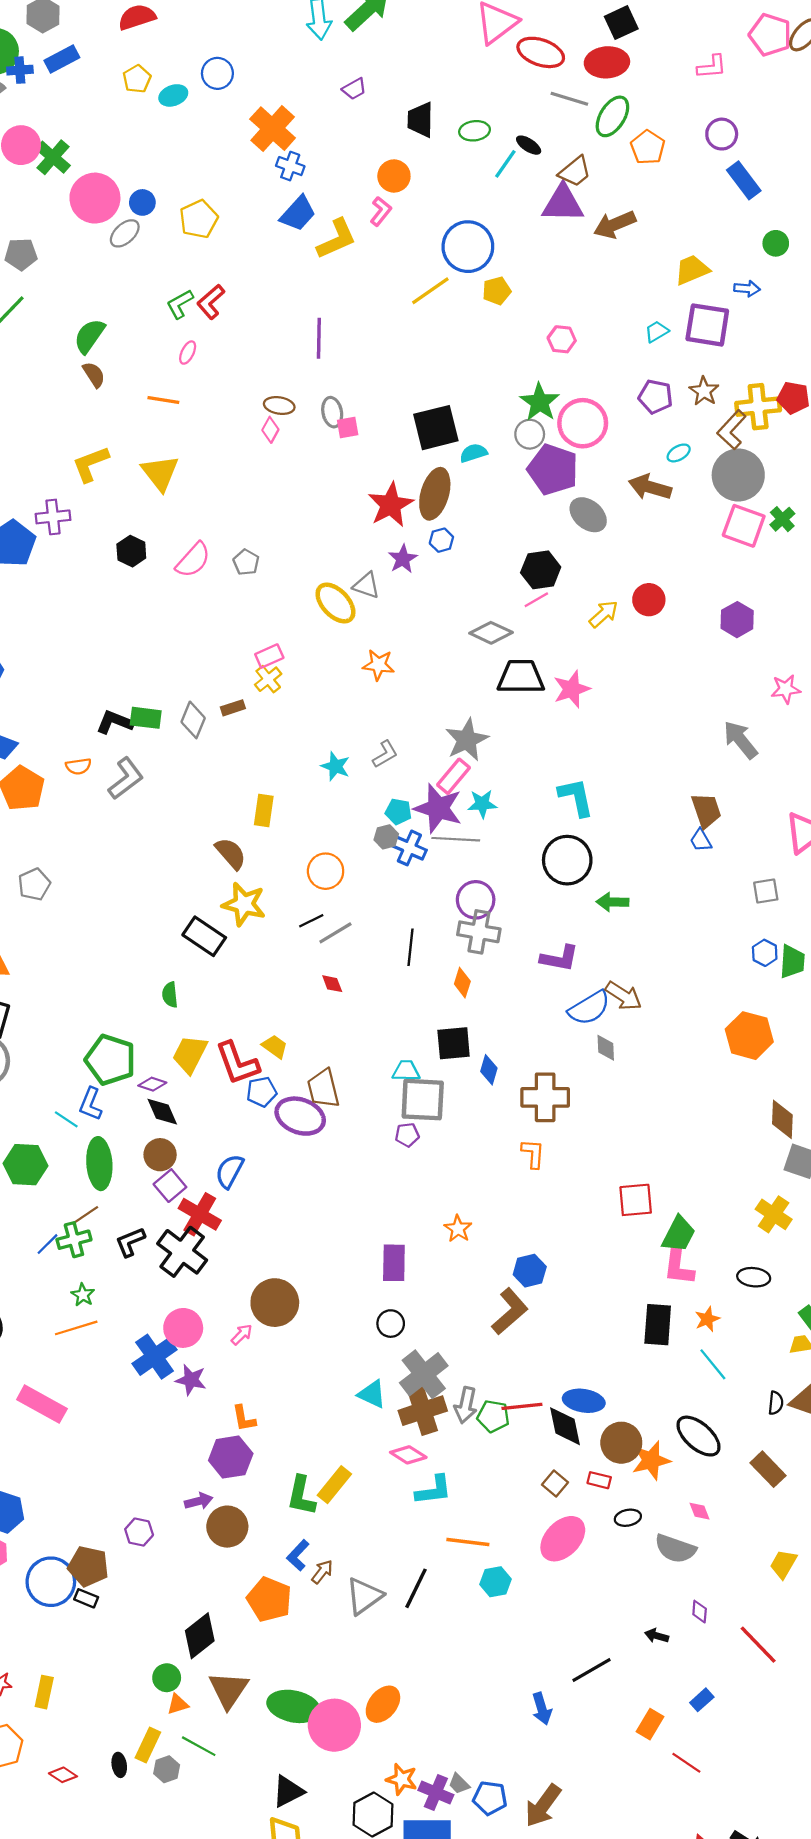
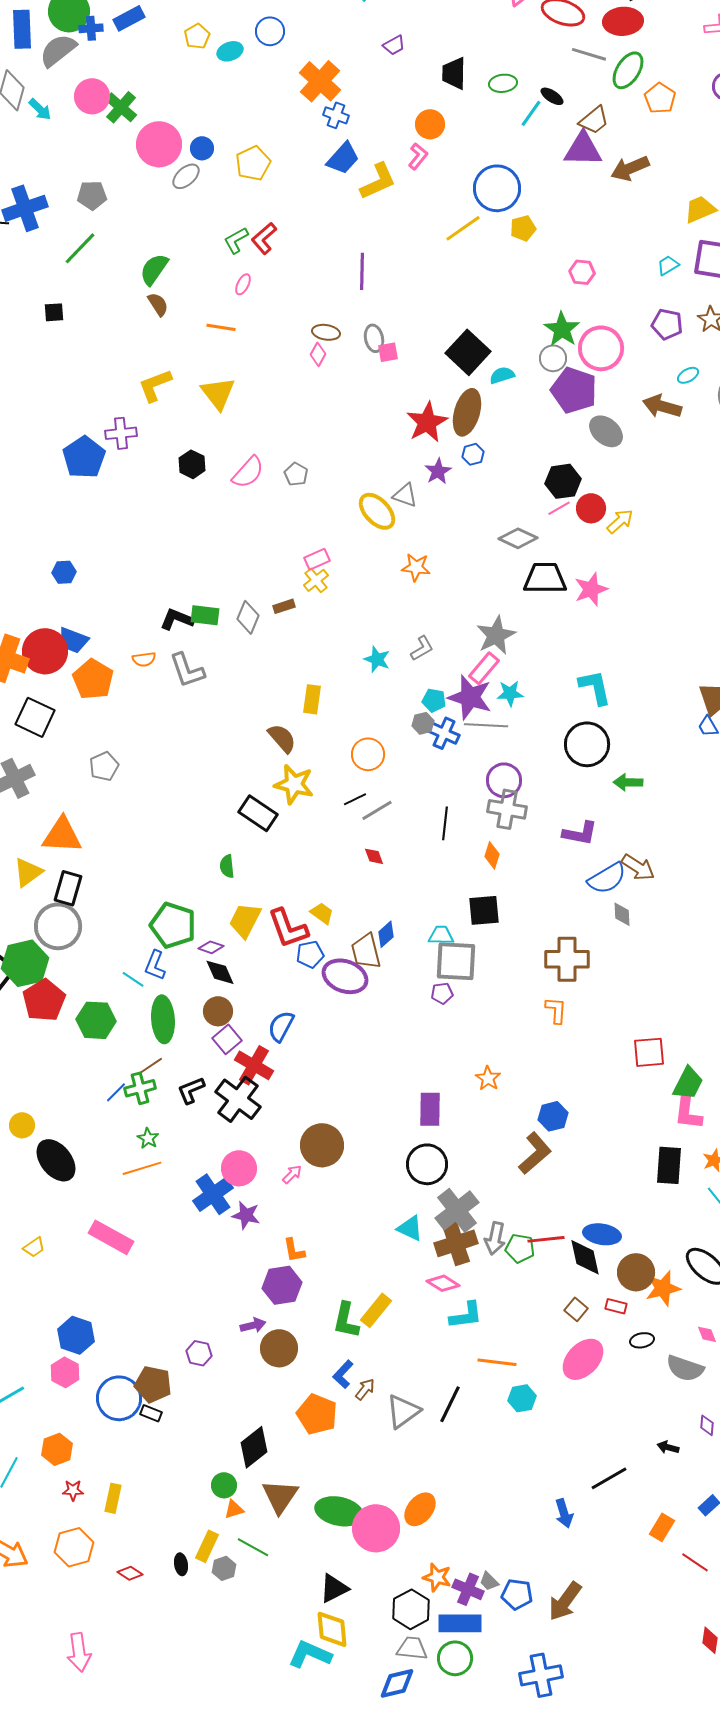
black square: (436, 428) -> (468, 352), turned -33
red circle: (649, 600) -> (591, 508), moved
gray L-shape: (126, 778) -> (187, 670), turned 108
blue diamond: (489, 1070) -> (386, 934), moved, turned 32
black circle: (391, 1324) -> (427, 1164), size x1.6

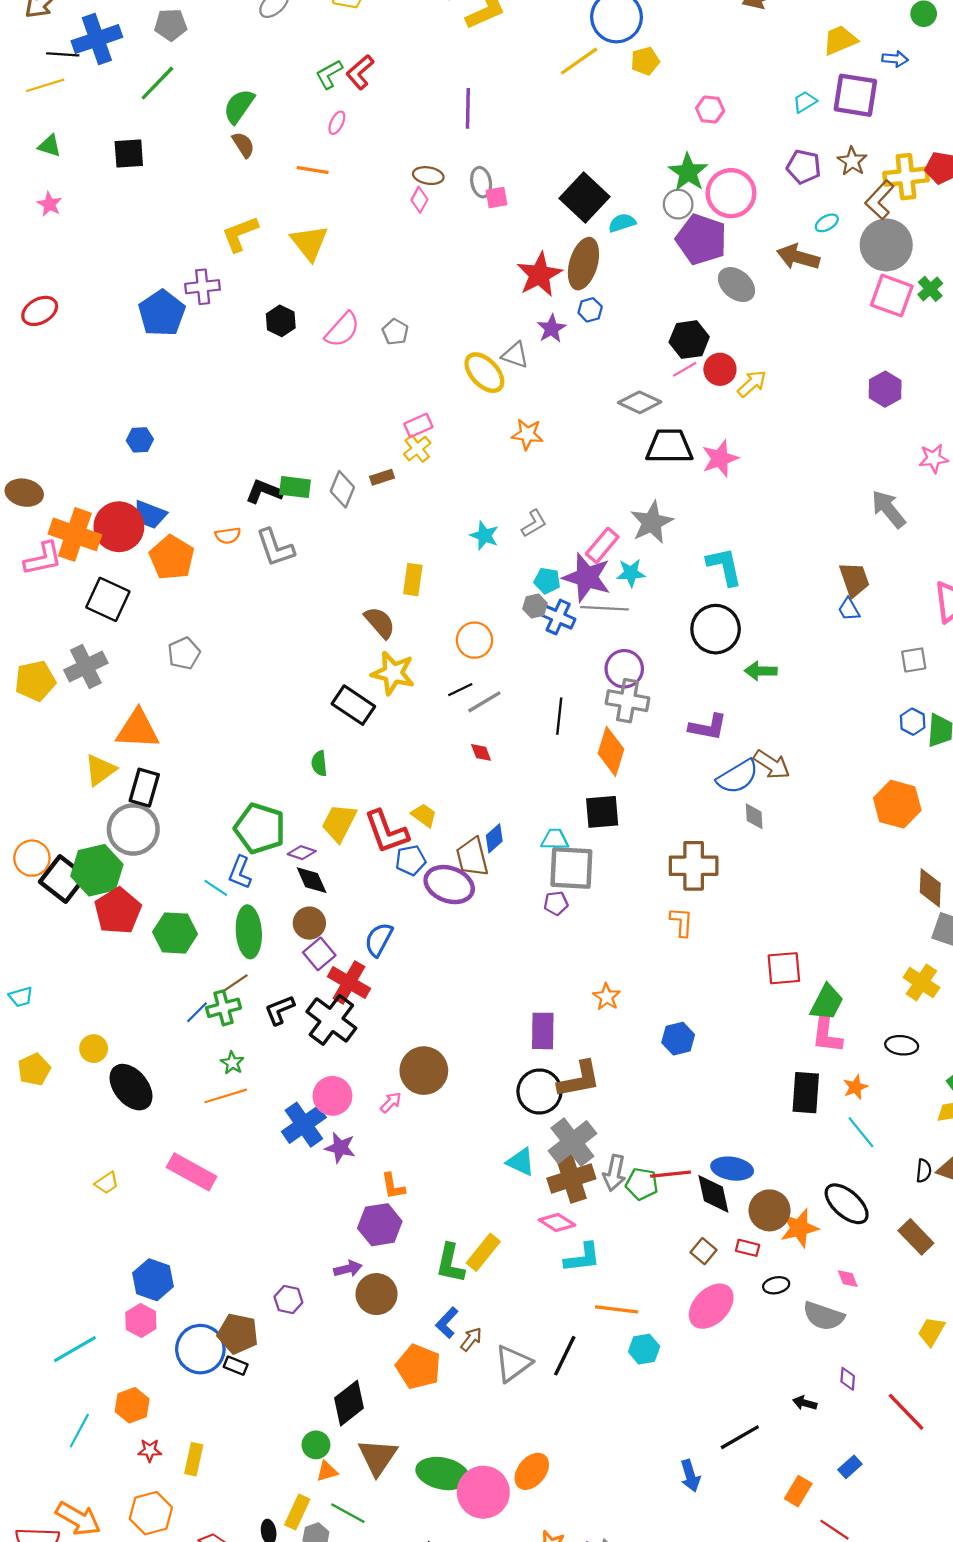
black square: (54, 312) -> (129, 154), size x1.4
gray star: (496, 635) -> (652, 522), moved
orange diamond: (492, 855) -> (611, 751), size x1.6
brown L-shape: (535, 1153) -> (579, 1079), moved, turned 30

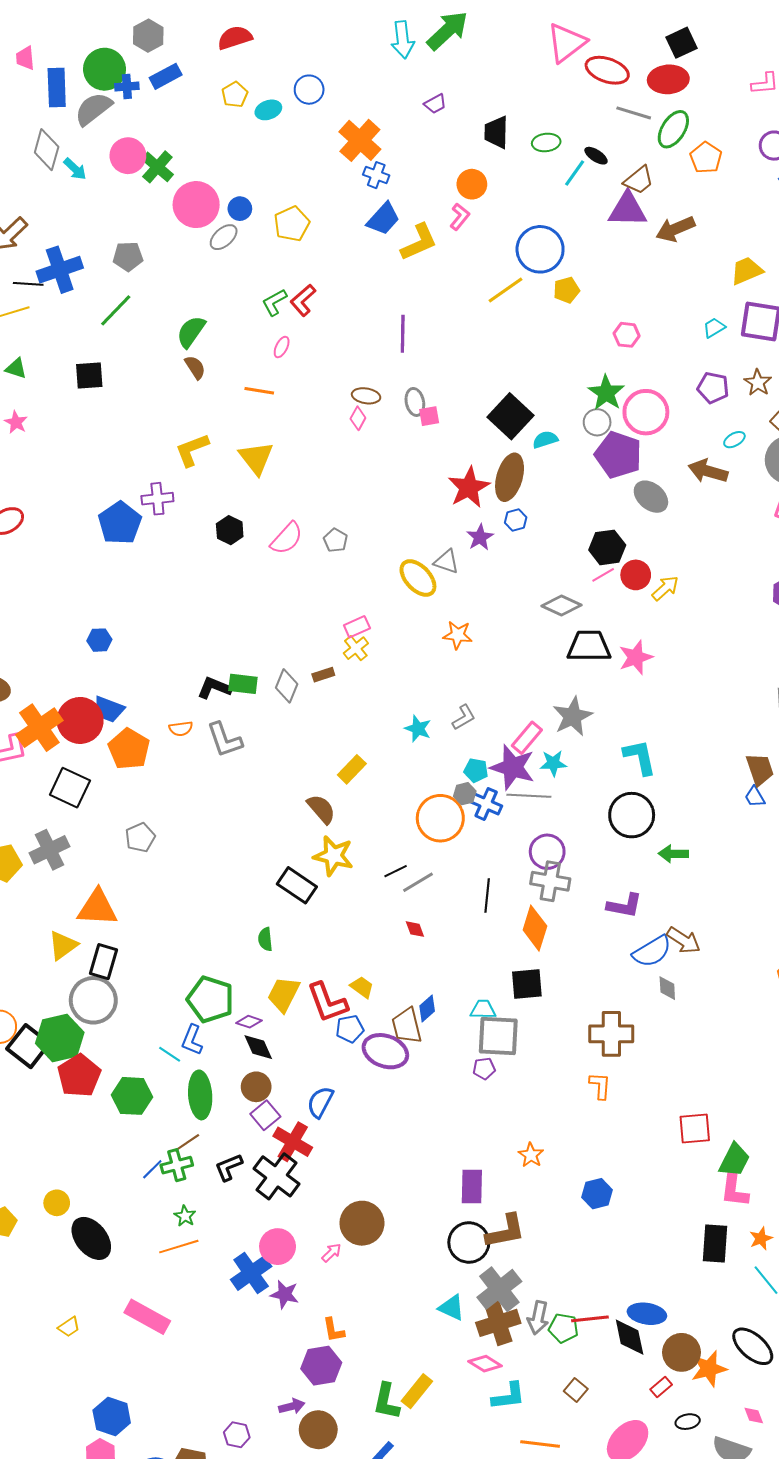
orange cross: (75, 534) -> (39, 728), turned 36
yellow rectangle: (413, 580) -> (352, 769), turned 36
orange circle: (474, 640) -> (440, 818), moved, size x1.4
red rectangle: (748, 1248) -> (661, 1387), turned -55
brown square: (703, 1251) -> (576, 1390), moved

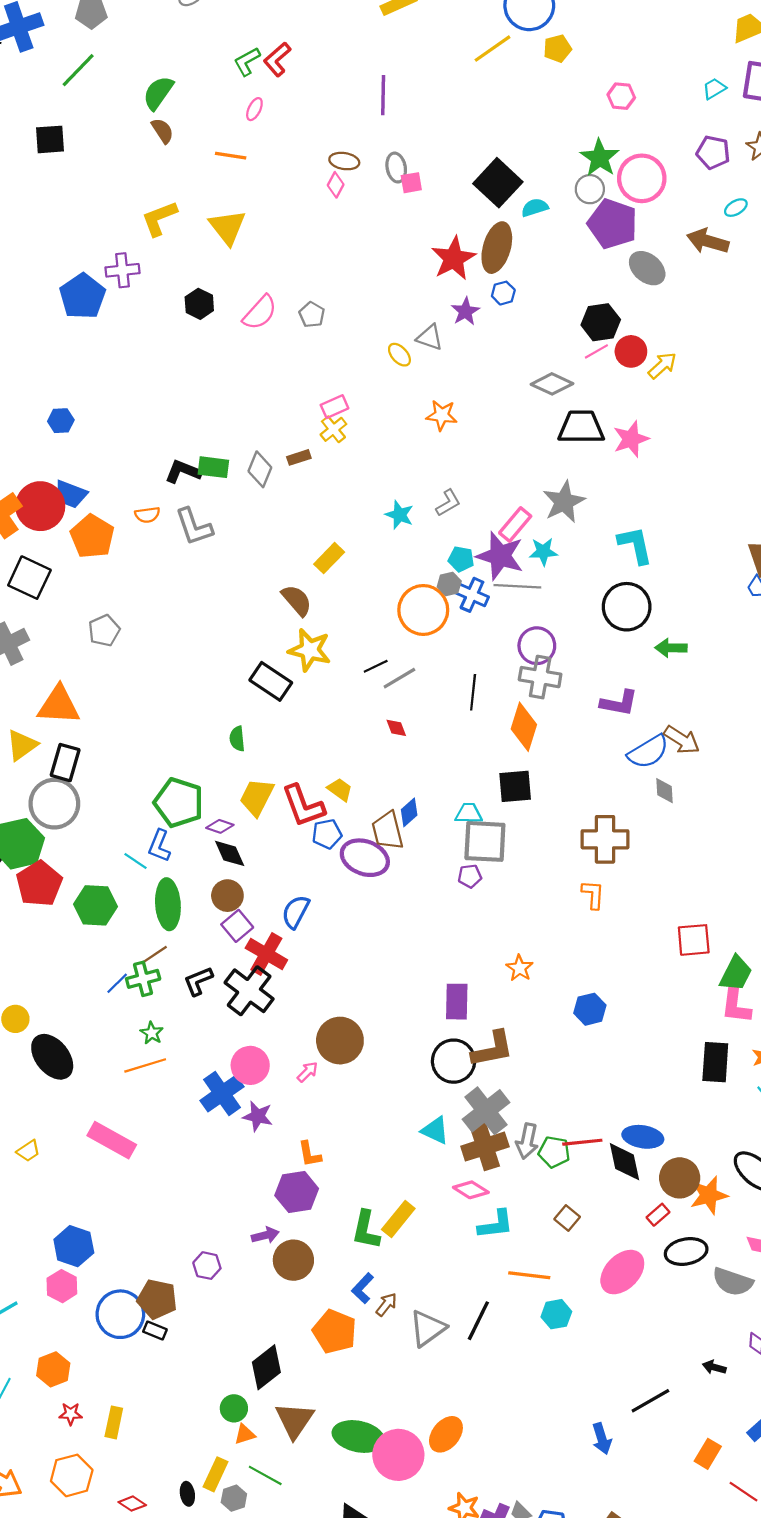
yellow ellipse: (418, 578) -> (399, 355), size x0.6
black ellipse: (688, 1422) -> (686, 1251), size x1.6

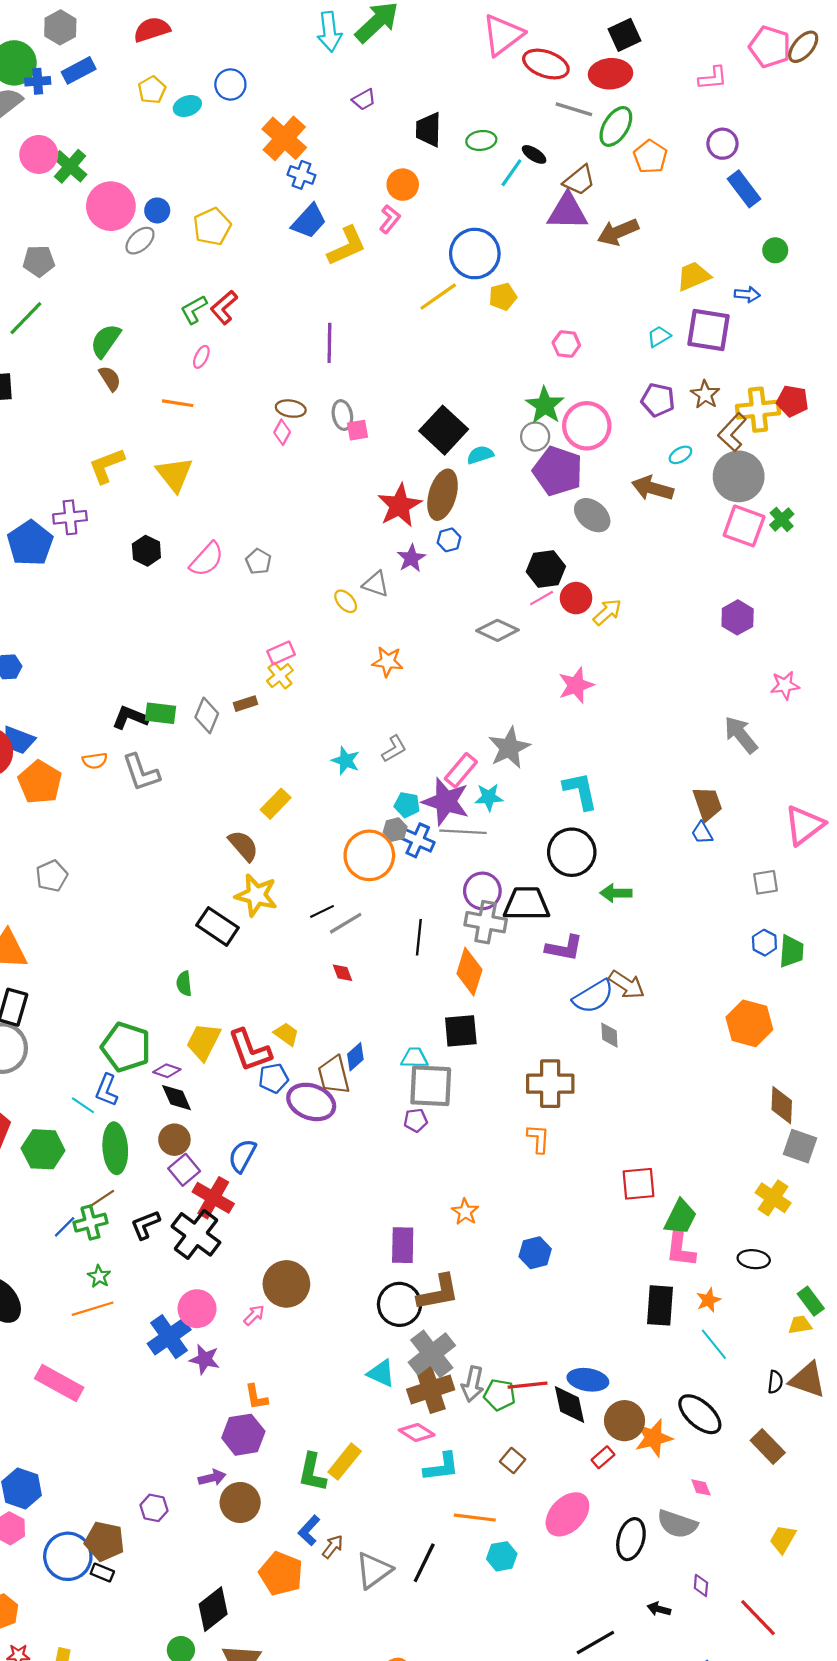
black trapezoid: (581, 427) -> (527, 904), moved
black ellipse: (686, 1251) -> (631, 1539), moved, turned -63

